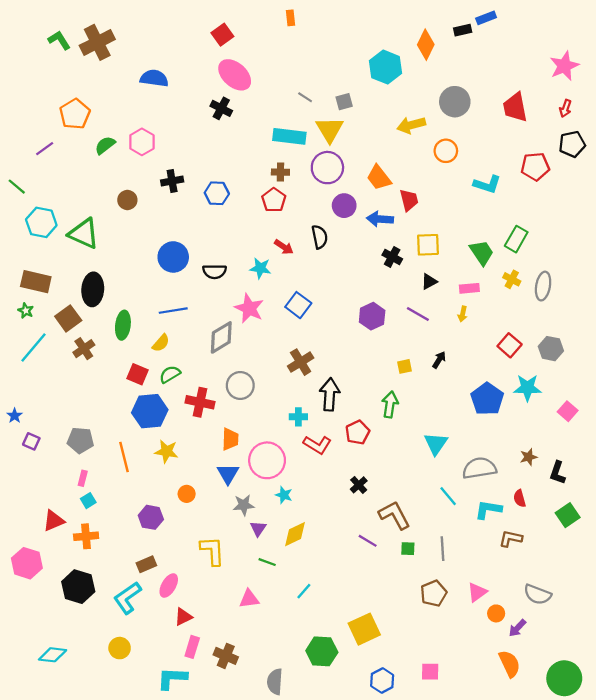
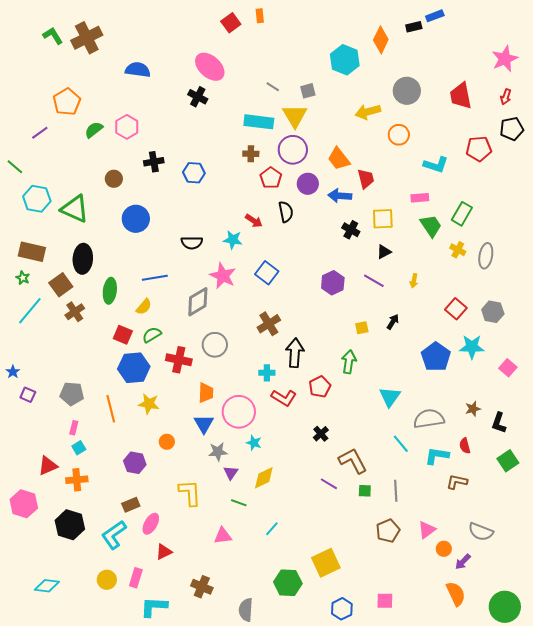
red square: (222, 35) -> (231, 23), moved
red pentagon: (274, 200) -> (271, 178), moved
blue circle: (173, 257) -> (136, 219), moved
pink rectangle: (469, 288) -> (420, 198), moved
pink rectangle: (192, 647) -> (136, 578), moved

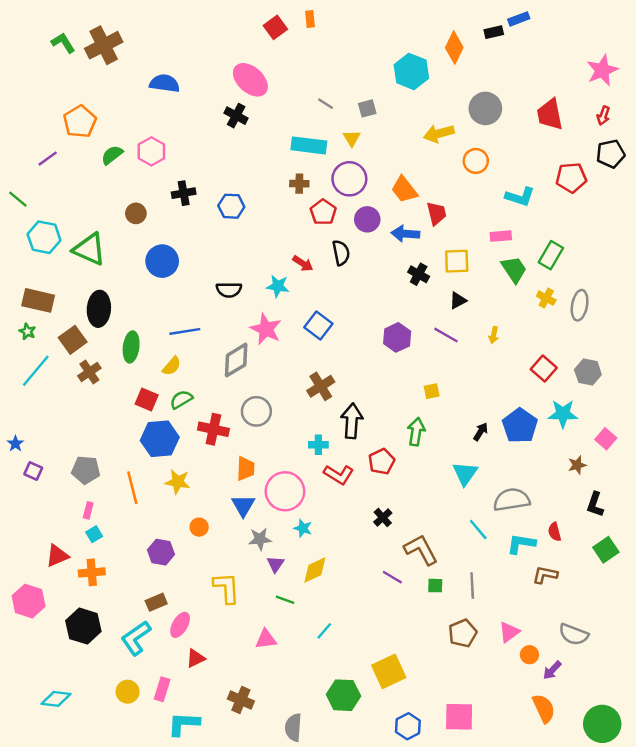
yellow triangle: (295, 116) -> (352, 138), size x0.6
black arrow: (393, 322) -> (481, 432), moved
brown star: (473, 409) -> (577, 465), moved
pink square: (385, 601) -> (459, 717), size x1.5

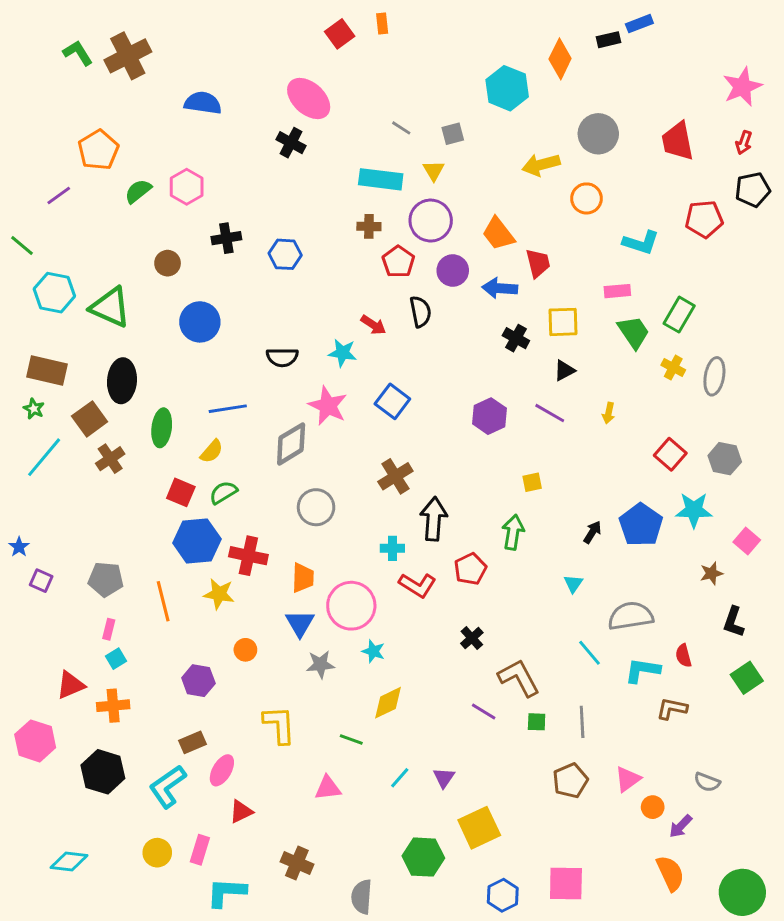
red cross: (213, 429) -> (248, 556), moved
cyan triangle: (465, 473) -> (573, 584), size x0.6
purple triangle: (275, 564) -> (444, 778), moved
gray semicircle: (574, 634) -> (707, 782), size x0.7

